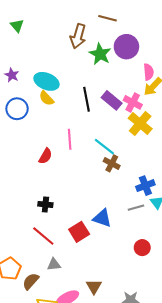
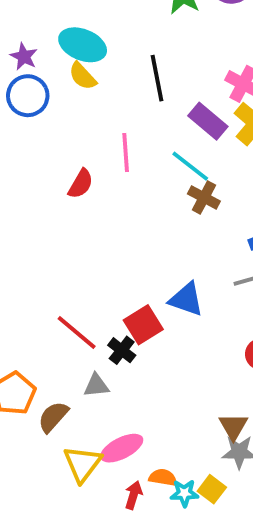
purple star: (12, 75) -> (24, 57), moved
purple rectangle: (112, 100) -> (208, 121), moved
black cross: (45, 204) -> (122, 350), moved, turned 32
brown triangle: (94, 287) -> (233, 427), moved

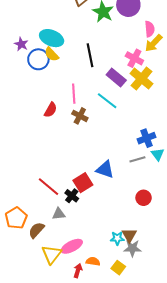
blue circle: (28, 96) -> (38, 59), moved
brown cross: (204, 197) -> (80, 116), moved
cyan star: (184, 493) -> (117, 238), moved

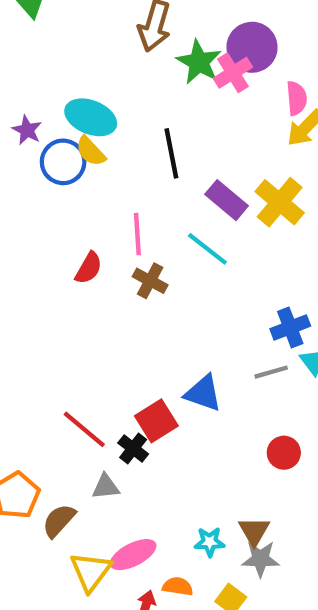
pink cross: (134, 58) -> (233, 73), moved, turned 30
cyan star: (117, 238) -> (210, 542), moved

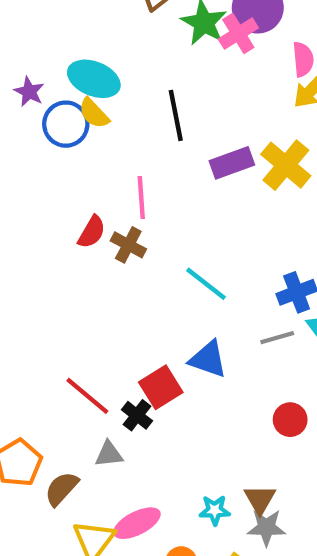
purple rectangle: (227, 200) -> (232, 163), turned -60
cyan line: (207, 249) -> (206, 284), moved
brown cross: (150, 281) -> (128, 245), moved

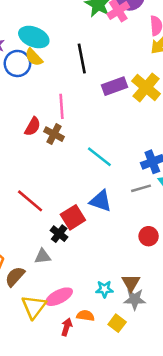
red line: (87, 396) -> (30, 201), moved

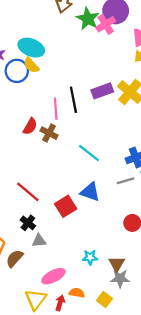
black line: (82, 58) -> (73, 100), moved
black cross: (59, 234) -> (28, 223), moved
cyan star: (104, 289) -> (90, 257), moved
yellow triangle: (34, 307) -> (36, 299), moved

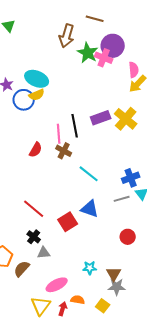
pink cross: (106, 24) -> (104, 58), turned -36
yellow semicircle: (31, 65) -> (37, 95), turned -70
brown cross: (49, 133) -> (64, 151), moved

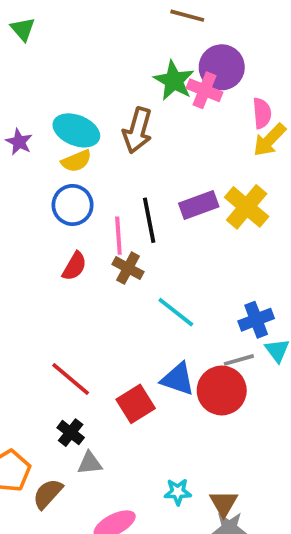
brown arrow: (67, 36) -> (138, 130), moved
blue circle: (24, 100) -> (73, 205), moved
red circle: (128, 237) -> (222, 390), moved, size x1.6

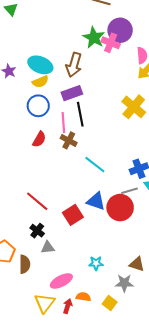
purple rectangle: (199, 205) -> (72, 93), moved
brown semicircle: (48, 494) -> (25, 264), turned 138
brown triangle: (224, 503) -> (137, 264), moved, turned -42

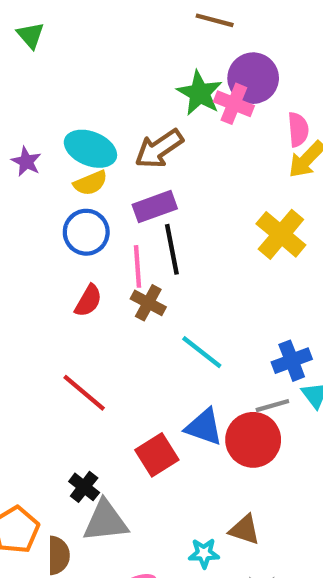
brown arrow: (74, 65) -> (159, 149), turned 40
red line: (37, 201) -> (84, 393), moved
gray triangle: (48, 247) -> (105, 521), size x1.6
brown triangle: (137, 264) -> (245, 530), moved

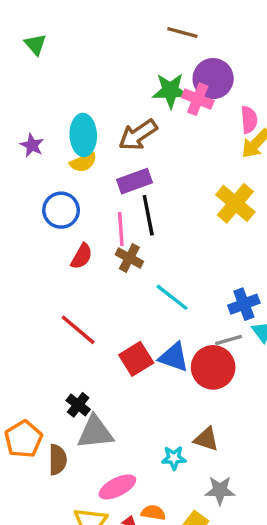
green star: (200, 93) -> (170, 91), turned -30
cyan ellipse: (90, 149) -> (83, 135), turned 66
blue circle: (86, 232) -> (61, 210), moved
red square: (157, 455) -> (136, 359), moved

